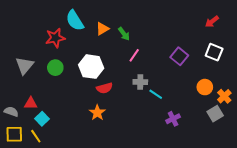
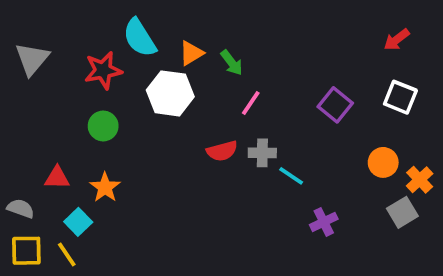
gray triangle: (25, 66) -> (32, 59), moved
white hexagon: (91, 67) -> (170, 93), moved
red semicircle: (104, 88) -> (222, 151), moved
red triangle: (31, 103) -> (57, 178), moved
orange star: (97, 113) -> (105, 187), moved

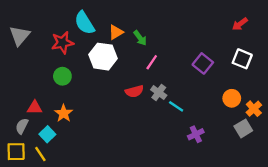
gray cross: (262, 153) -> (159, 92), turned 35
gray semicircle: (21, 208) -> (22, 126), moved, turned -84

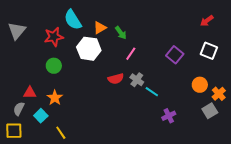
yellow line: (40, 154) -> (61, 133), moved

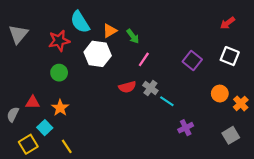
gray semicircle: (19, 109) -> (13, 114), moved
gray square: (210, 111) -> (231, 135), moved
yellow square: (14, 131) -> (28, 144), moved, turned -30

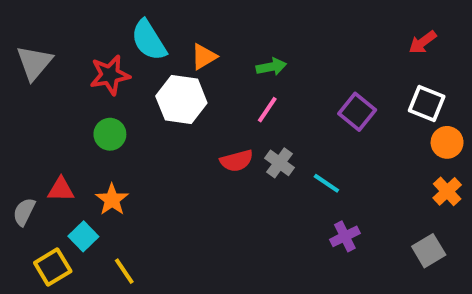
green arrow: (133, 36) -> (271, 67), moved, turned -64
orange circle: (220, 94) -> (447, 142), moved
cyan line: (167, 101) -> (326, 183), moved

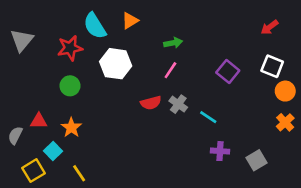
orange triangle: (204, 57) -> (130, 21), moved
purple cross: (345, 236) -> (220, 151), turned 30
gray square: (429, 251) -> (257, 160), moved

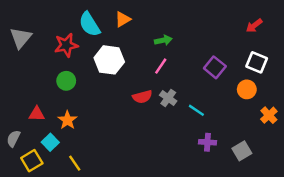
orange circle: (285, 91) -> (247, 89), moved
gray semicircle: (15, 135) -> (13, 139), moved

